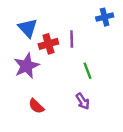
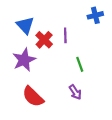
red cross: (48, 44) -> (44, 40), turned -30
red semicircle: (36, 106) -> (33, 97), size x1.5

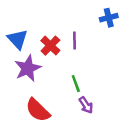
blue triangle: (25, 25) -> (18, 39), moved
green line: (80, 64) -> (76, 84), moved

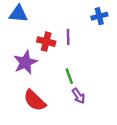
blue triangle: (18, 39) -> (18, 14), moved, turned -42
red cross: (50, 46) -> (46, 42), turned -30

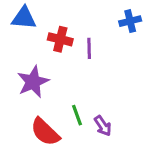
red cross: (46, 42) -> (60, 39), moved
green line: (69, 76) -> (77, 115), moved

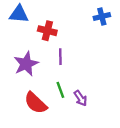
purple line: (89, 48) -> (60, 57), moved

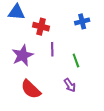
blue cross: (102, 16) -> (82, 21), moved
green line: (60, 90) -> (76, 60), moved

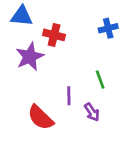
purple line: (52, 49) -> (69, 96), moved
purple star: (23, 55) -> (30, 57), moved

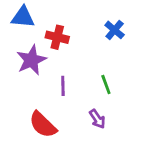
blue cross: (108, 28) -> (115, 30), turned -36
purple line: (69, 96) -> (63, 86), moved

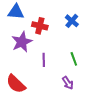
blue cross: (115, 30) -> (72, 21), moved
red semicircle: (43, 125) -> (16, 84), moved

